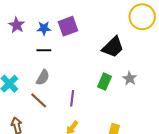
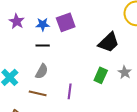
brown line: (39, 100) -> (38, 93), turned -30

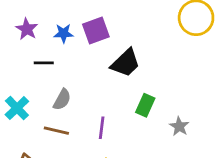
black trapezoid: (109, 42) -> (126, 63), moved
black line: (43, 45) -> (44, 63), moved
gray star: (125, 72) -> (179, 126), moved

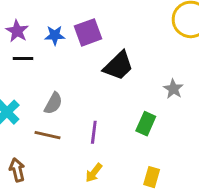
black line: (44, 63) -> (23, 58), moved
green rectangle: (145, 105) -> (146, 124), moved
gray star: (179, 126) -> (173, 89), moved

